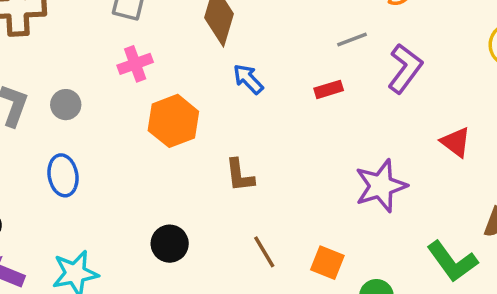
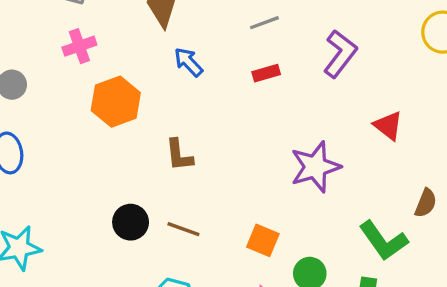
gray line: (352, 40) -> (264, 23), moved
black circle: (170, 244) -> (131, 222), moved
brown line: (264, 252) -> (183, 229), moved, turned -40

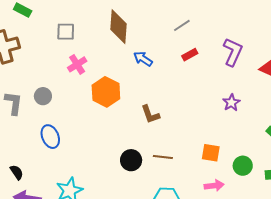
purple L-shape: (340, 54) -> (233, 52), moved
purple star: (315, 167) -> (231, 103), size x0.6

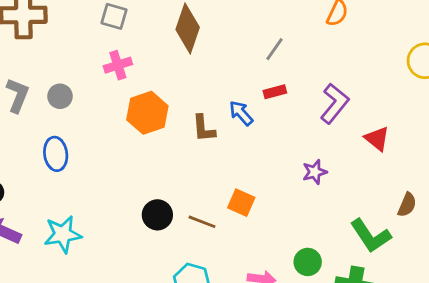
gray line: (182, 25) -> (275, 49), turned -36
blue arrow: (143, 59) -> (241, 113), moved
brown L-shape: (150, 114) -> (204, 128), moved
orange square: (211, 153) -> (241, 203), moved

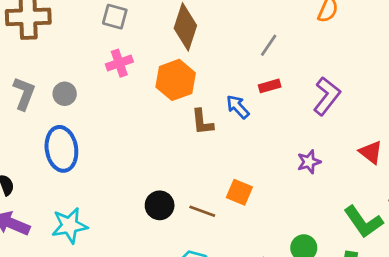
orange hexagon: (147, 113) -> (176, 80), moved
red triangle: (377, 139) -> (371, 152), moved
blue ellipse: (56, 154) -> (61, 149), size x1.4

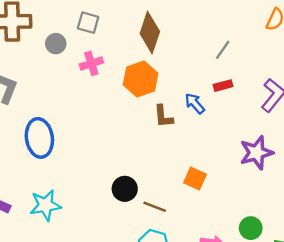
gray circle: (65, 94) -> (56, 44), moved
purple star: (309, 162) -> (256, 153), size x1.6
brown line: (202, 211) -> (155, 207), moved

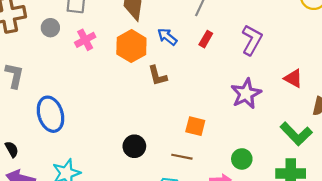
red rectangle: (223, 86) -> (206, 39), turned -35
blue arrow: (195, 103) -> (167, 37), moved
brown line: (155, 207) -> (182, 157), moved
green circle: (251, 228) -> (242, 159), moved

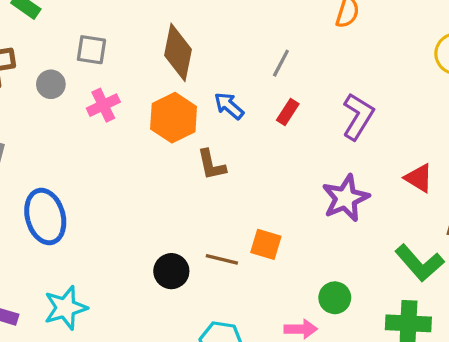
brown line: (182, 157) -> (222, 259), moved

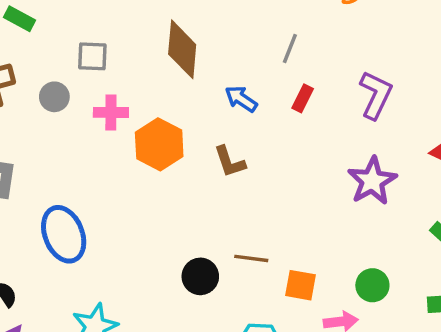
pink cross: (103, 105) -> (111, 112), turned 32
orange hexagon: (174, 118) -> (159, 144), moved
orange square: (266, 244) -> (301, 285), moved

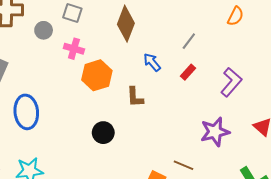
brown line: (251, 258) -> (183, 165), moved
black circle: (200, 276) -> (103, 133), moved

